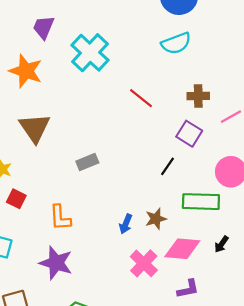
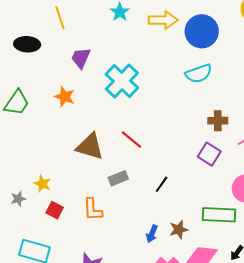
orange star: (26, 71) -> (65, 97), size x0.7
red line: (141, 98) -> (132, 140), moved
brown triangle: (35, 128) -> (90, 147), moved, turned -40
black line: (167, 166) -> (162, 184), moved
orange L-shape: (60, 218) -> (93, 209), moved

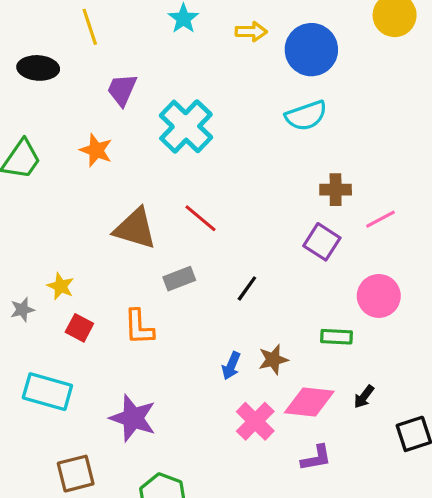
yellow arrow: (163, 20) -> (251, 32), size x0.7
green rectangle: (219, 215) -> (336, 337), size x0.6

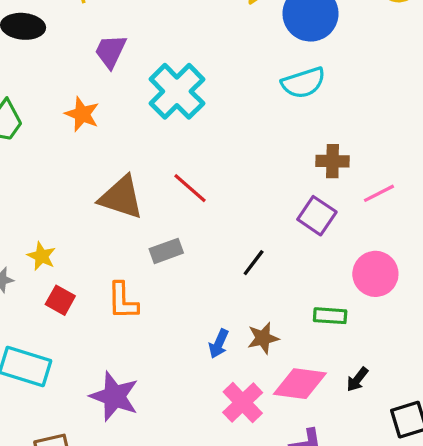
black line: (247, 288) -> (254, 263), moved

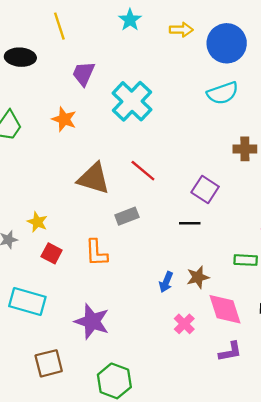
purple square: (317, 216) -> (205, 189), moved
black line: (254, 263) -> (190, 223), turned 54
pink diamond: (300, 384) -> (225, 309), turned 66
pink cross: (243, 403) -> (184, 324), size x0.7

